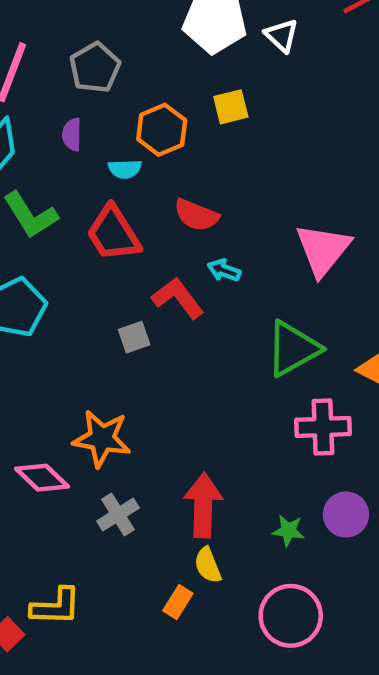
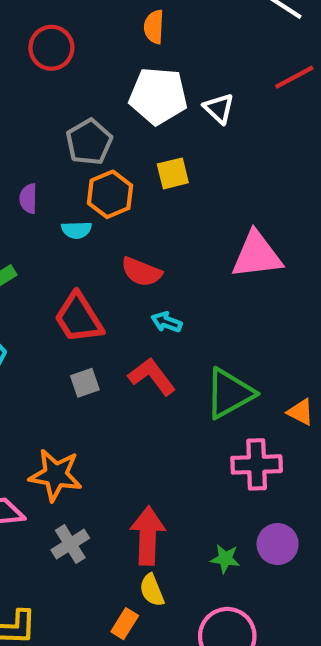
gray pentagon: (95, 68) -> (89, 142), moved
red trapezoid: (113, 233) -> (79, 318), moved
pink triangle: (323, 250) -> (257, 255), moved, turned 44
red L-shape: (178, 298) -> (152, 377), moved

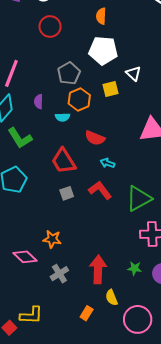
white triangle: (219, 109) -> (133, 73), moved
orange star: (56, 475) -> (52, 239), size x0.7
green star: (225, 559) -> (134, 268), moved
yellow semicircle: (152, 590) -> (112, 298), moved

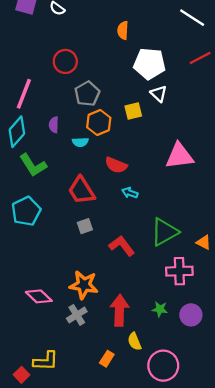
red circle: (50, 26) -> (65, 61), moved
white pentagon: (103, 50) -> (149, 64), moved
red L-shape: (100, 190) -> (122, 246), moved
orange star: (52, 239) -> (84, 285), moved, size x1.4

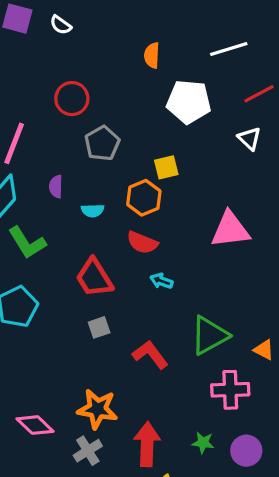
white line: (192, 18) -> (229, 49), moved, turned -50
white triangle: (159, 94) -> (249, 139), moved
orange hexagon: (99, 123) -> (144, 198), moved

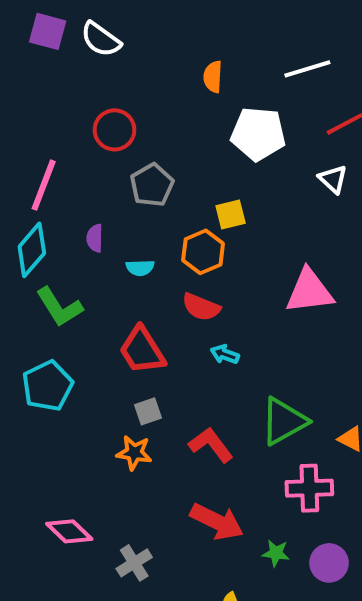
white semicircle: (61, 25) -> (101, 39), size x1.5
orange star: (97, 409) -> (134, 453), moved, size x0.7
red arrow: (147, 444) -> (217, 522), moved, turned 114

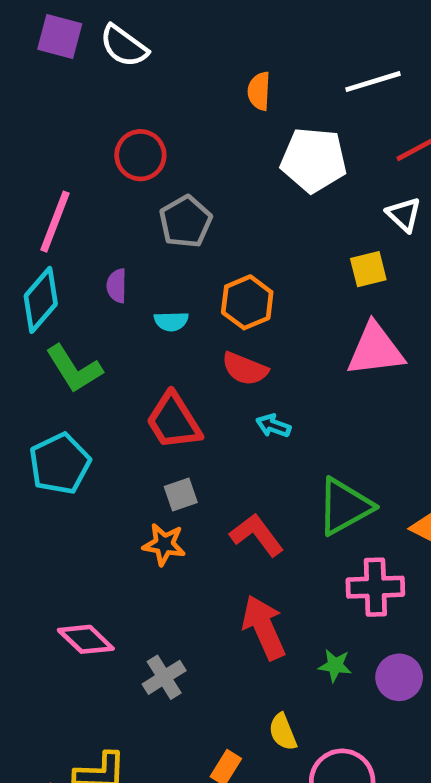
yellow square: (231, 215) -> (368, 269), moved
red arrow: (217, 522) -> (264, 627), turned -140

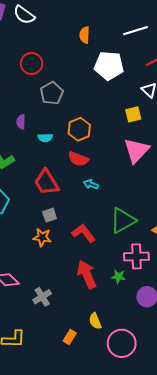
pink triangle: (375, 350) -> (136, 150), turned -40
green star: (335, 665) -> (118, 277), moved

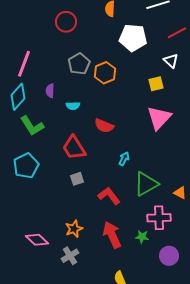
red circle: (32, 64) -> (66, 22), moved
orange hexagon: (79, 129) -> (105, 73), moved
cyan arrow: (91, 184) -> (124, 159), moved, turned 96
orange star: (42, 237) -> (74, 229), moved, turned -30

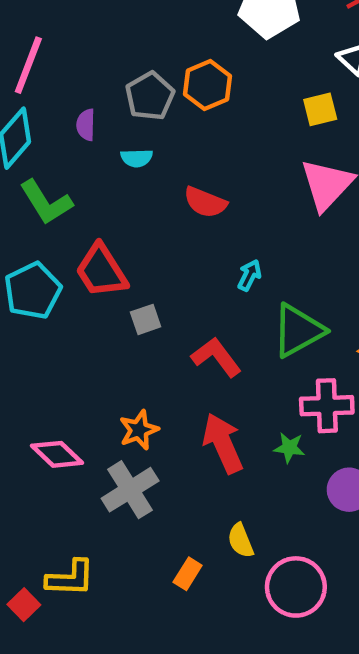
gray pentagon: (79, 64) -> (150, 96), moved
red trapezoid: (74, 148) -> (101, 271), moved
gray cross: (70, 256) -> (130, 490), size x1.4

